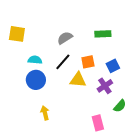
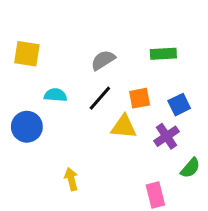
blue circle: (36, 80) -> (27, 127), moved

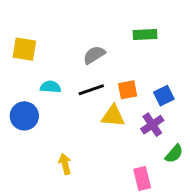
green rectangle: (163, 54) -> (145, 35), moved
black line: (100, 98) -> (91, 90), turned 30

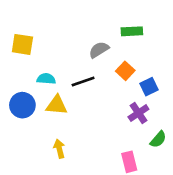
gray semicircle: (94, 55) -> (99, 50), moved
orange square: (128, 90) -> (125, 71), moved, turned -36
yellow triangle: (113, 116) -> (57, 105), moved

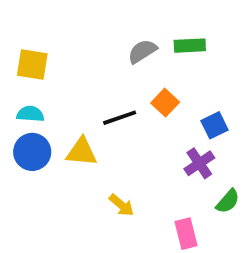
gray semicircle: (99, 50) -> (142, 51), moved
orange square: (125, 71) -> (165, 103), moved
cyan semicircle: (46, 79) -> (30, 114), moved
yellow arrow: (59, 149) -> (121, 205), moved, turned 144

